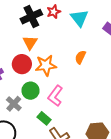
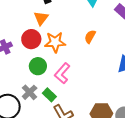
gray cross: (14, 104) -> (30, 92), moved

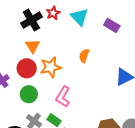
green circle: (38, 66) -> (29, 94), moved

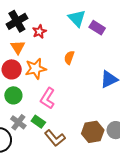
red star: (53, 13) -> (39, 32), moved
cyan triangle: (79, 17) -> (77, 18), moved

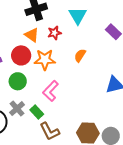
cyan triangle: (77, 18) -> (78, 16), moved
red star: (39, 32) -> (54, 33), moved
orange triangle: (18, 47) -> (32, 35), turned -35

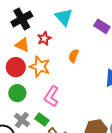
orange star: (45, 60) -> (40, 67), turned 30

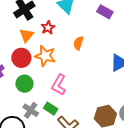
orange triangle: (22, 45) -> (27, 35), turned 49

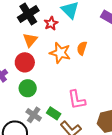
red star: (48, 28) -> (51, 23), moved
orange star: (45, 56) -> (60, 53), moved
pink L-shape: (59, 85) -> (77, 100), moved, turned -40

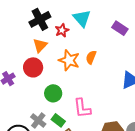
green circle: (28, 88) -> (53, 93), moved

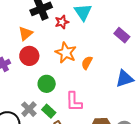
purple rectangle: (120, 28) -> (122, 35), moved
orange triangle: (40, 45) -> (26, 33), moved
orange semicircle: (91, 57) -> (87, 63), moved

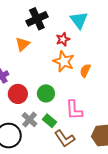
red star: (62, 22) -> (63, 39), moved
red circle: (29, 56) -> (18, 94), moved

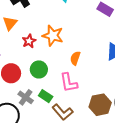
red star: (63, 39) -> (29, 41), moved
orange semicircle: (85, 71) -> (75, 58), moved

